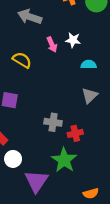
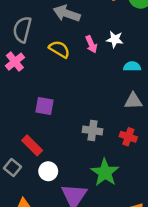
yellow semicircle: (22, 60) -> (59, 49), moved
gray triangle: (90, 96) -> (133, 101), turned 42
red cross: (75, 133) -> (128, 137), moved, turned 32

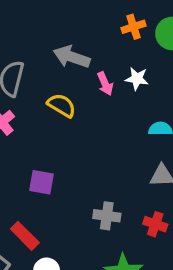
white star: (115, 39) -> (137, 79), moved
pink arrow: (91, 44) -> (105, 84), moved

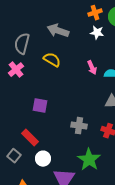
white star: (137, 79) -> (97, 33), moved
pink arrow: (105, 84) -> (92, 68), moved

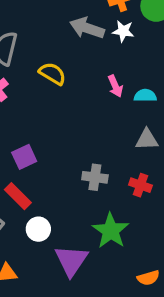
gray arrow: (58, 31) -> (87, 28), moved
purple square: (40, 106) -> (24, 157), moved, turned -35

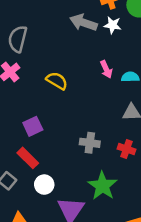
yellow semicircle: (52, 74) -> (57, 81), moved

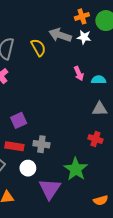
yellow semicircle: (57, 81) -> (38, 48), moved, turned 30
gray cross: (90, 143) -> (41, 144), moved
red rectangle: (28, 158) -> (14, 146), turned -36

